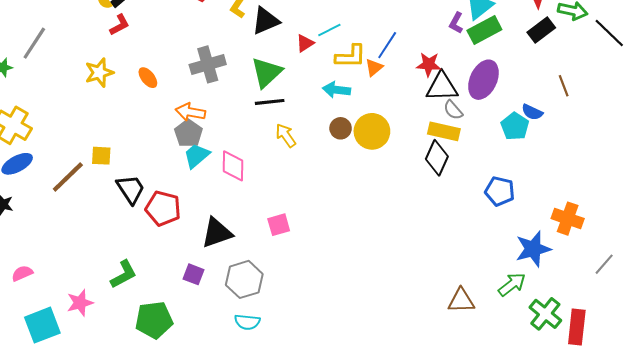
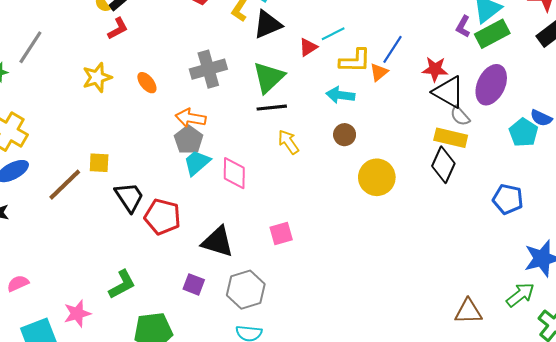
black triangle: (442, 87) -> (449, 92), turned 32
yellow circle: (372, 131) -> (377, 177), moved
black triangle: (217, 233) -> (218, 242), turned 36

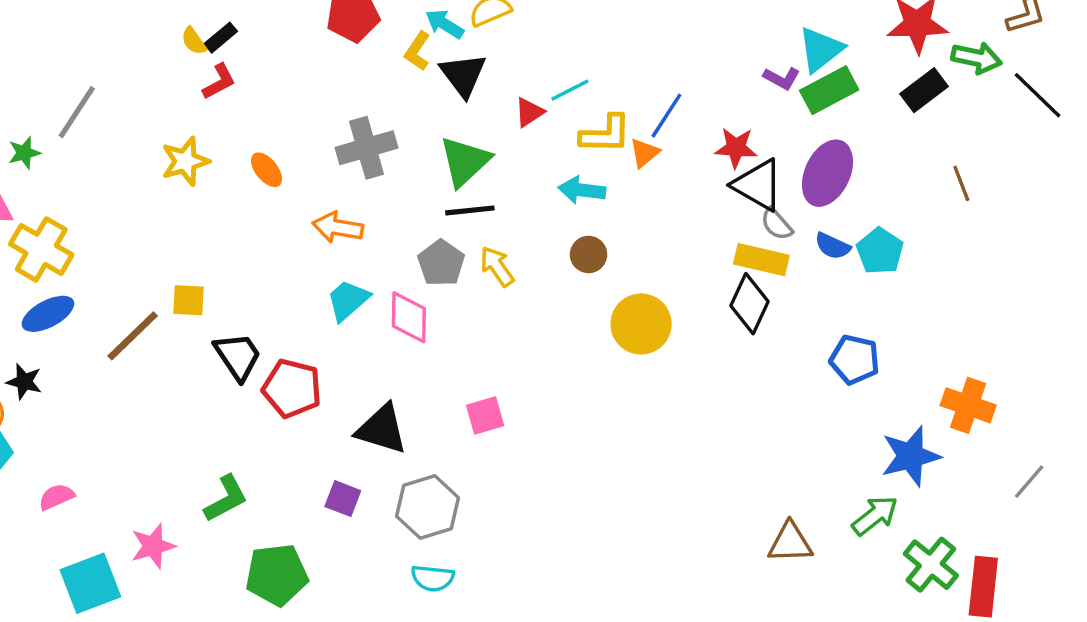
black triangle: (268, 24) -> (463, 75), turned -44
purple L-shape: (463, 26) -> (782, 78), turned -90
blue semicircle: (541, 118) -> (833, 246), moved
gray pentagon: (189, 140) -> (441, 263), moved

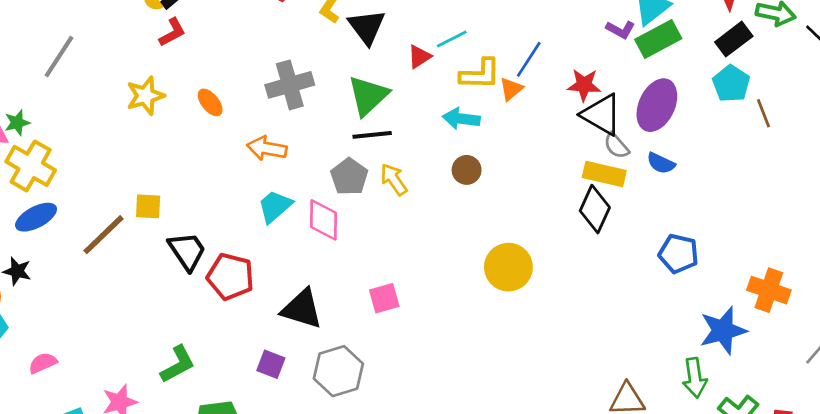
green star: (24, 153) -> (17, 123), moved
cyan pentagon: (880, 251) -> (731, 84), moved
yellow circle: (641, 324) -> (508, 267), moved
green arrow: (875, 515) -> (695, 378), turned 120

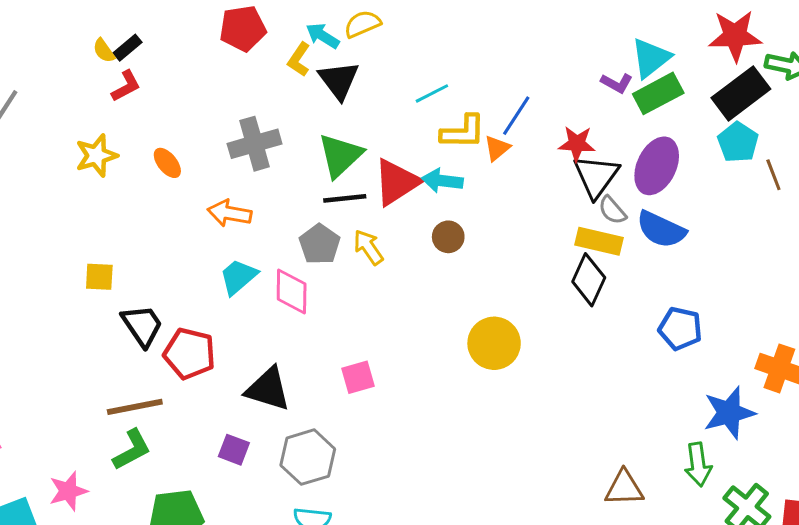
black rectangle: (734, 39) -> (741, 93), size x1.4
red triangle: (419, 57) -> (396, 182), moved, size x1.8
black triangle: (602, 115) -> (596, 176), turned 36
blue semicircle: (661, 163) -> (661, 229), size x1.6
brown line: (104, 235) -> (135, 407), moved, turned 33

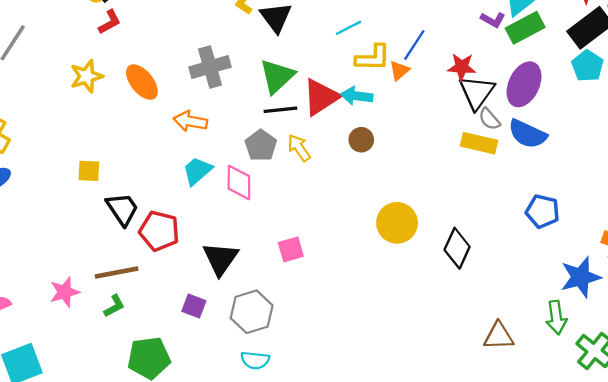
orange ellipse: (167, 163) -> (142, 82), size x1.5
black diamond: (589, 280) -> (457, 248), moved
black triangle: (268, 389) -> (220, 259), turned 48
green L-shape: (132, 450) -> (114, 306), size x0.7
pink star: (68, 491) -> (65, 292), moved

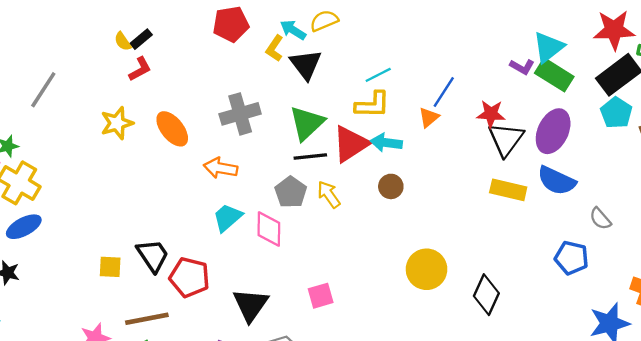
green rectangle: (525, 28) -> (554, 75), turned 60
yellow L-shape: (373, 58) -> (372, 105), moved
gray semicircle: (489, 119) -> (600, 219), moved
yellow square: (89, 171) -> (110, 267), moved

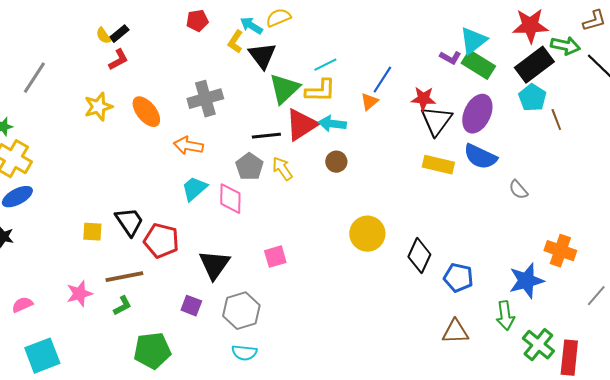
red pentagon: (231, 24) -> (197, 21), size x0.7
green triangle: (307, 123) -> (284, 89), moved
blue pentagon: (572, 258) -> (458, 278), moved

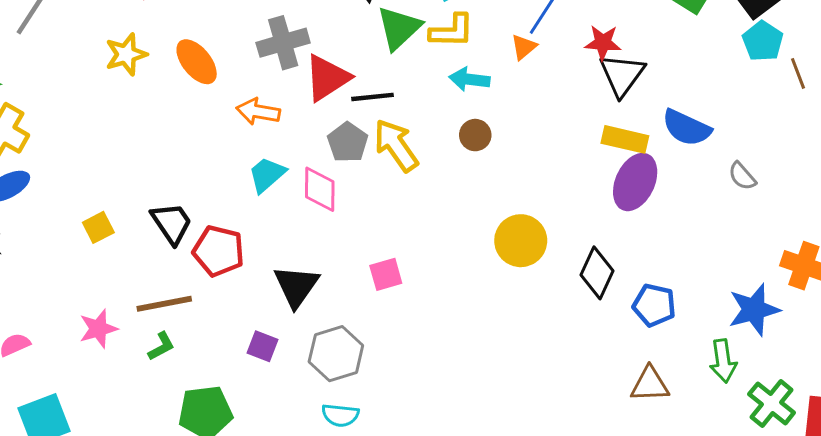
purple ellipse: (477, 114) -> (635, 182), moved
red triangle: (301, 125) -> (327, 78), moved
yellow arrow: (282, 169) -> (396, 145), size x1.5
yellow square: (92, 232) -> (98, 227), moved, turned -30

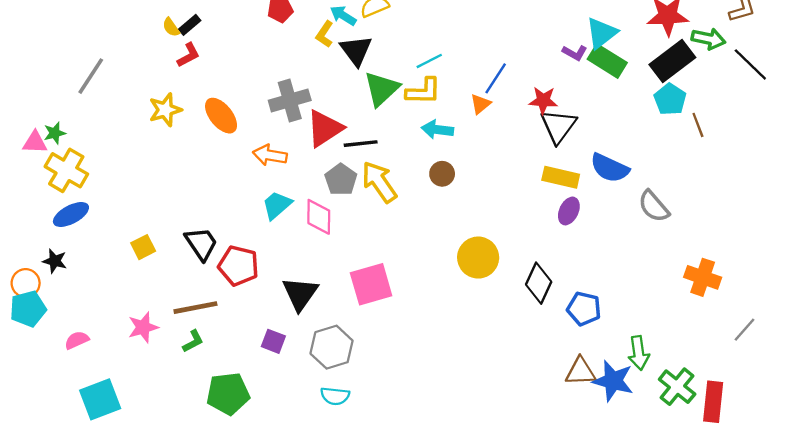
gray semicircle: (742, 176) -> (654, 206), size x1.4
purple ellipse: (635, 182) -> (569, 211), size x0.6
pink square: (386, 274) -> (371, 284), size x1.6
blue star: (754, 310) -> (613, 381), moved, turned 30

